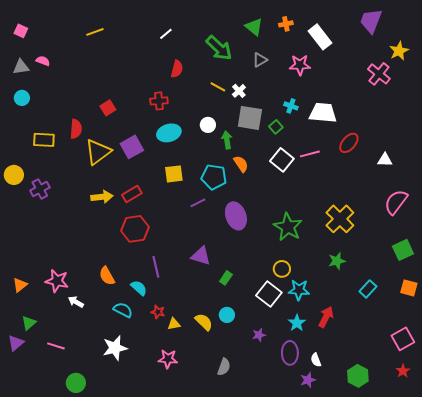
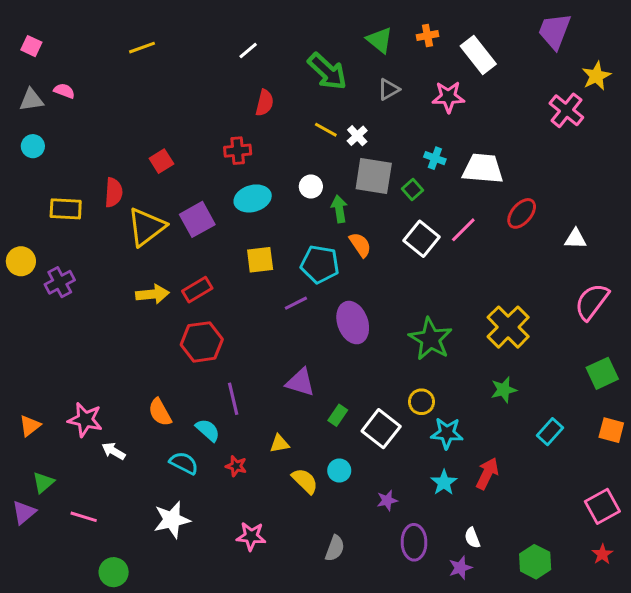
pink line: (310, 154) -> (463, 230), turned -30
white square: (269, 294) -> (381, 429), moved
yellow triangle: (174, 324) -> (279, 444), moved
purple ellipse: (290, 353) -> (414, 542), moved

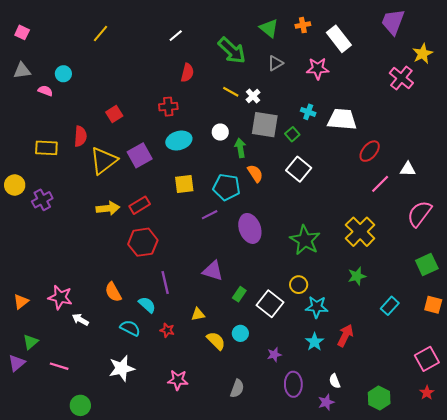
yellow line: (142, 48) -> (100, 33), turned -30
pink semicircle: (64, 91) -> (45, 91), moved
cyan circle: (33, 146) -> (63, 74), moved
pink line: (463, 230) -> (380, 184), moved

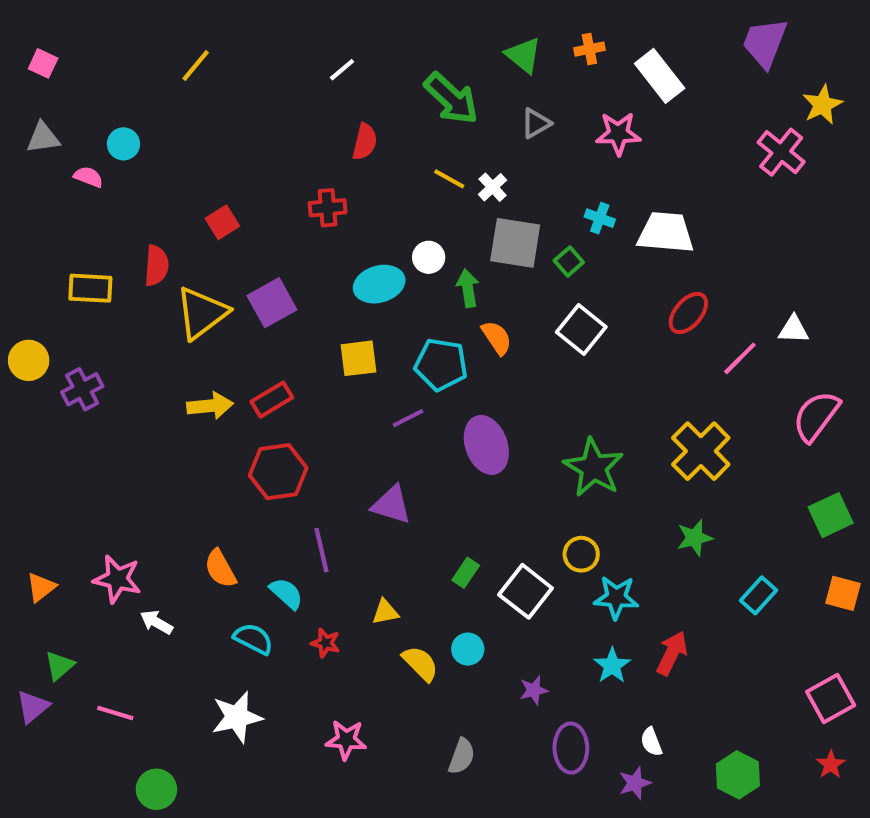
cyan ellipse: (179, 141) -> (379, 284), moved
red ellipse: (370, 151) -> (688, 313), moved
purple triangle: (213, 271) -> (391, 505), moved

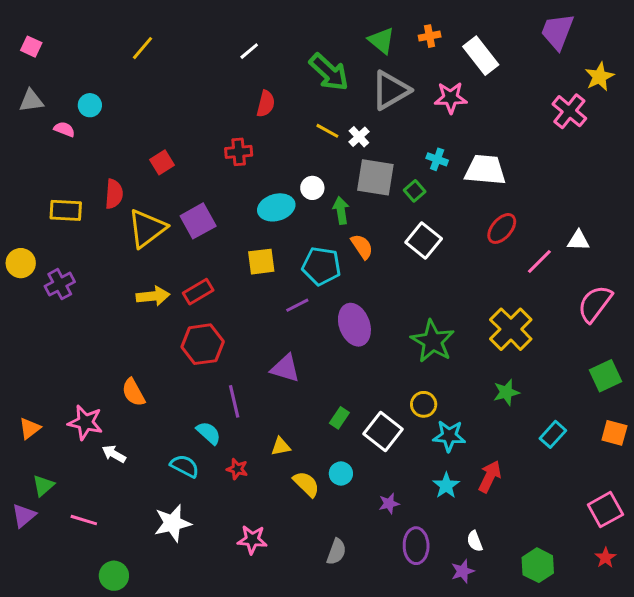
gray triangle: (536, 123) -> (391, 90), size x1.8
orange semicircle: (220, 569) -> (133, 392), moved

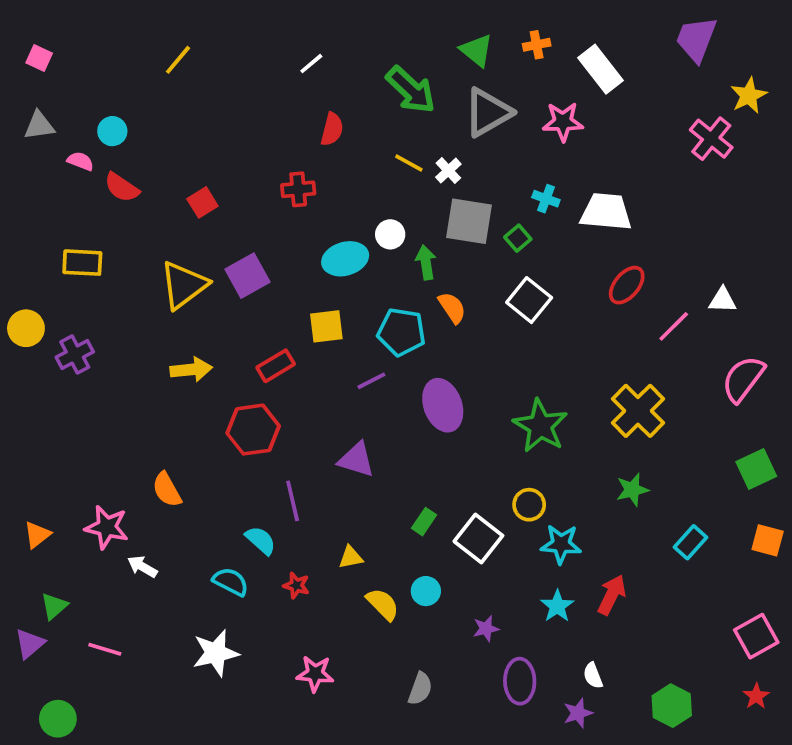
red semicircle: (114, 194) -> (122, 187), moved, turned 120
red rectangle: (198, 292) -> (276, 366), moved
green circle: (114, 576) -> (58, 719), moved

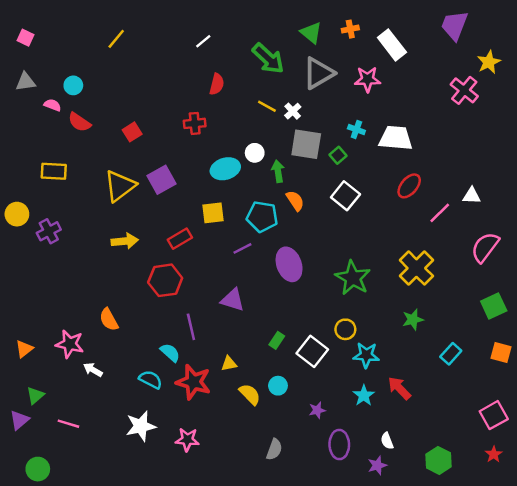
red star: (296, 585) -> (193, 382), size x2.0
red arrow: (612, 595) -> (399, 388), turned -70
pink star: (315, 674) -> (187, 440), moved

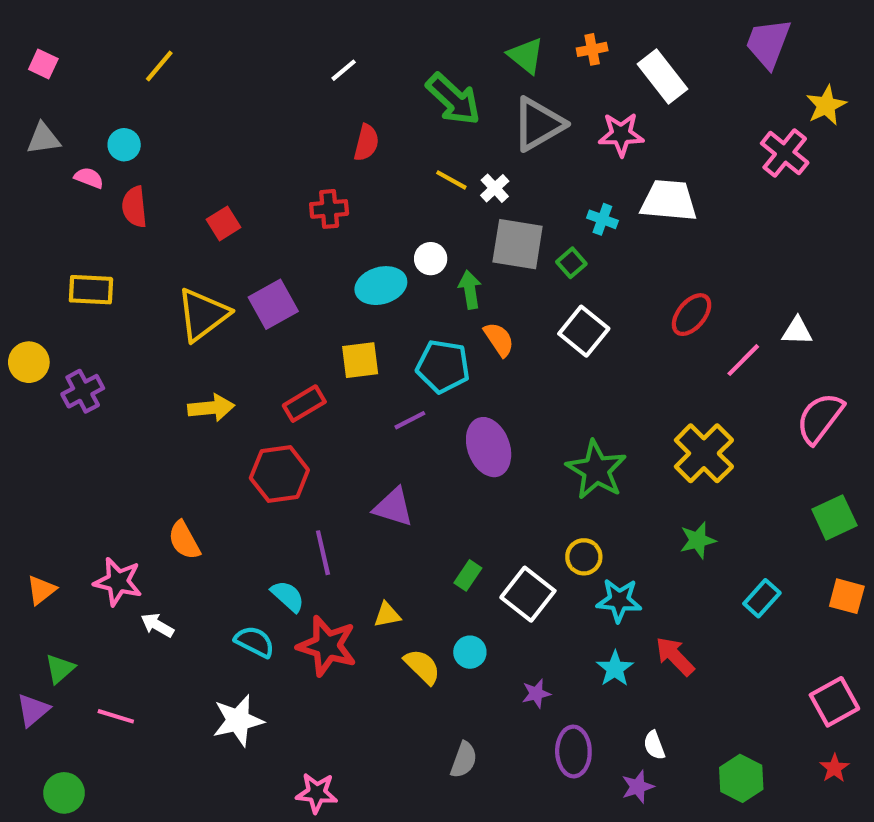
yellow line: (116, 39) -> (159, 66), moved
red semicircle: (79, 122) -> (134, 207), turned 50
white trapezoid: (396, 138) -> (669, 201), moved
pink star: (187, 440) -> (317, 793), moved

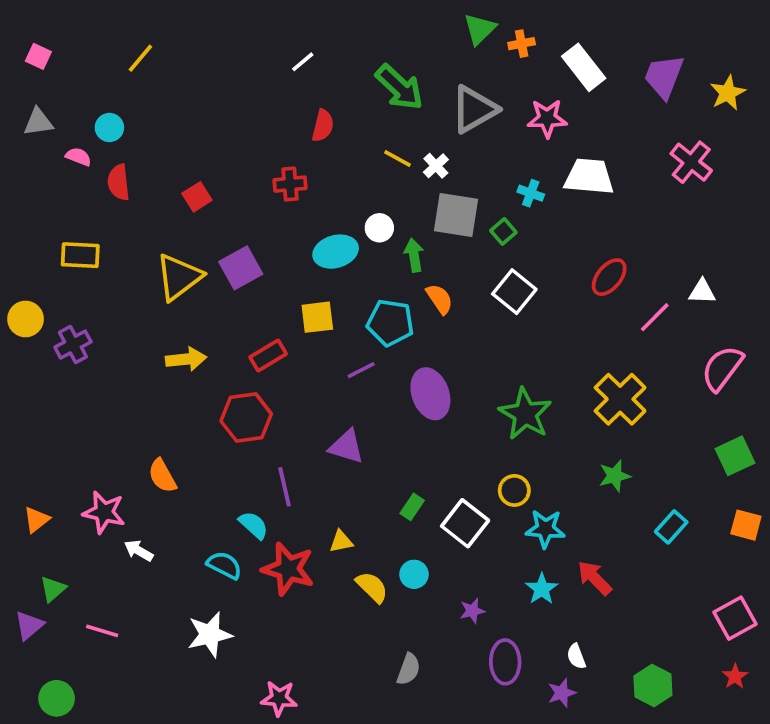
purple trapezoid: (768, 43) -> (664, 76), moved
green triangle: (526, 56) -> (480, 29), moved, turned 36
pink cross: (785, 153) -> (691, 162), moved

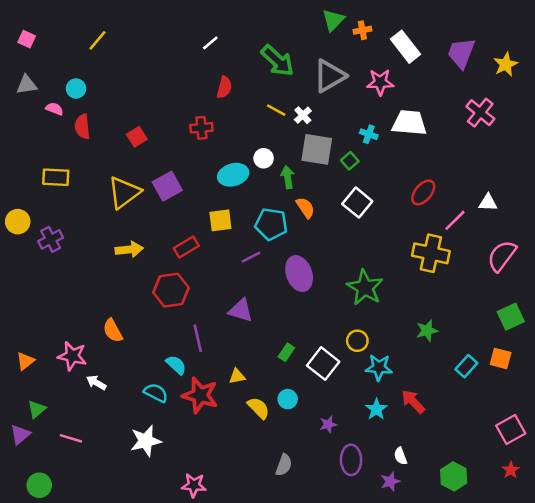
yellow cross: (620, 399) -> (431, 253), moved, turned -33
orange square: (746, 525) -> (501, 358), moved

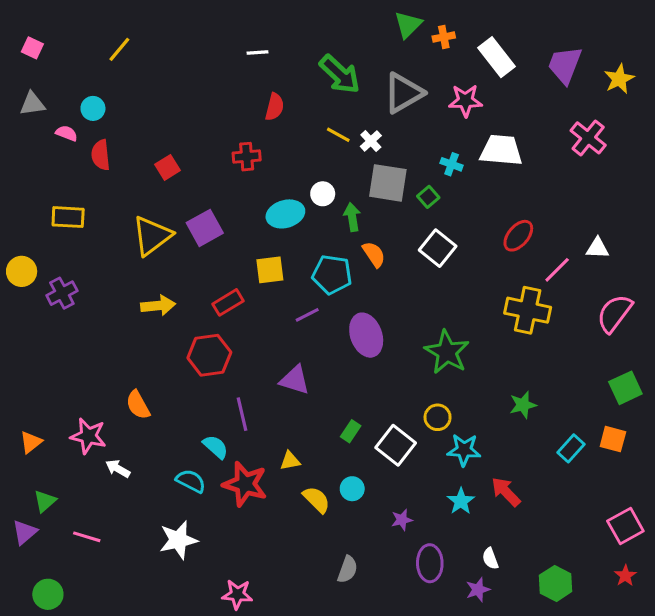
white line: (210, 43) -> (257, 53), turned 36

